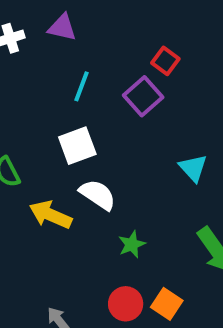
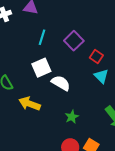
red square: (165, 61) -> (96, 57), moved
white semicircle: (98, 195) -> (61, 83), moved

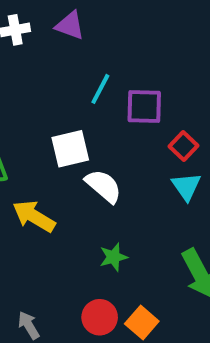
cyan line: (42, 37) -> (100, 89), moved
purple square: (74, 41) -> (144, 106), turned 36

